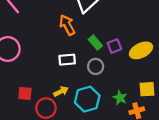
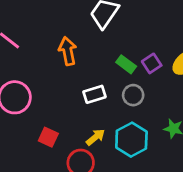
orange arrow: (67, 25) -> (68, 51), moved, turned 30
red square: (25, 93) -> (48, 137), moved, turned 32

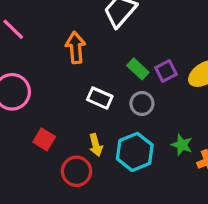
white rectangle: (94, 94) -> (100, 98), turned 35
yellow arrow: (95, 137) -> (96, 145), turned 108

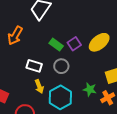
orange arrow: (76, 48) -> (15, 36), turned -138
yellow arrow: (96, 145) -> (39, 86), moved

